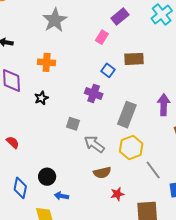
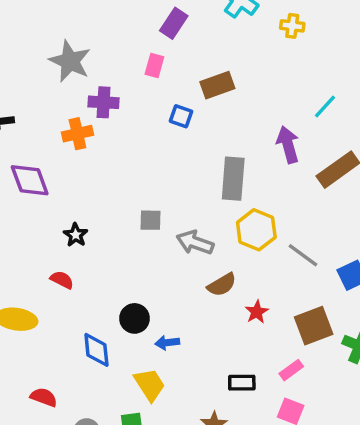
purple cross: (94, 93) -> (104, 102), moved
black star: (41, 98) -> (76, 235), moved

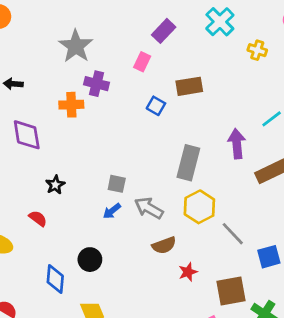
blue arrow: (167, 343) -> (112, 211), moved, turned -42

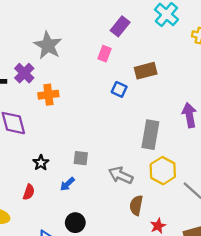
purple cross: (97, 84) -> (24, 73), moved, turned 36
gray square: (117, 184) -> (81, 158), moved
blue arrow: (112, 211) -> (67, 184), moved
red semicircle: (38, 218) -> (29, 192), turned 77
brown semicircle: (164, 245) -> (136, 205), turned 126

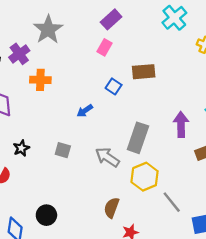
purple rectangle: (120, 26) -> (111, 19), moved
gray arrow: (121, 175) -> (107, 157), moved
blue arrow: (67, 184) -> (85, 111), moved

